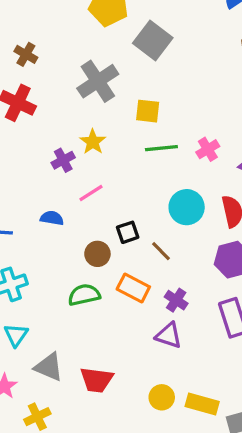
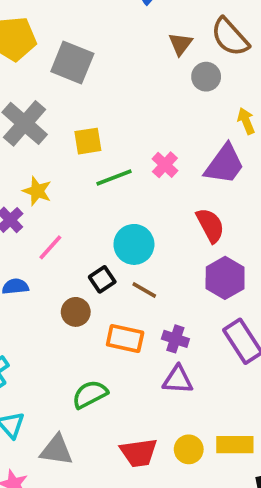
cyan circle: (187, 207) -> (134, 244), moved
green semicircle: (84, 295) -> (90, 394), moved
red trapezoid: (97, 380) -> (139, 453), moved

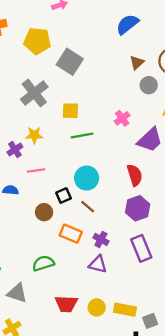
pink cross: (165, 165) -> (122, 118), moved
yellow star: (37, 191) -> (34, 135), turned -30
pink line: (50, 247) -> (36, 171), turned 30

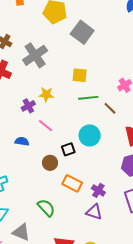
gray cross: (34, 93) -> (35, 55), moved
pink line: (36, 171) -> (46, 126), turned 42
brown line: (88, 207) -> (110, 108), moved
green semicircle: (43, 263) -> (46, 208), turned 60

